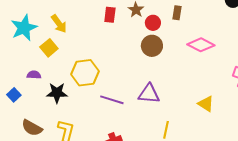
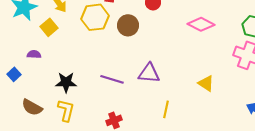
brown circle: (152, 46) -> (128, 25), moved
yellow hexagon: (85, 73) -> (95, 17), moved
black star: (57, 93) -> (66, 82), moved

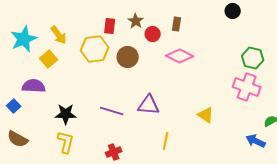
pink diamond: (201, 24) -> (180, 56), moved
purple semicircle: (34, 54) -> (34, 86), size x1.6
brown semicircle: (32, 107) -> (18, 139), moved

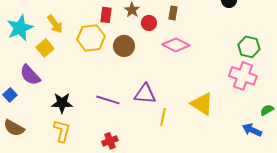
purple semicircle: (34, 86) -> (30, 75), turned -135
yellow triangle: (206, 115) -> (202, 104), size x1.4
yellow line: (166, 141) -> (163, 117), moved

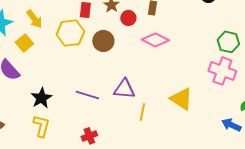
black star: (62, 103) -> (41, 98), turned -30

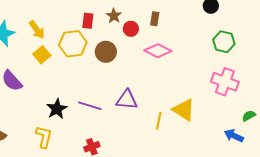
green hexagon: (228, 42) -> (224, 42), moved
yellow square: (24, 43) -> (42, 55), moved
black star: (41, 98) -> (57, 109), moved
yellow line: (142, 112) -> (159, 121), moved

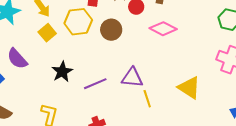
purple line: (90, 106) -> (95, 84), turned -40
black star: (57, 109) -> (62, 72), moved
yellow line: (159, 121) -> (147, 99), moved, turned -30

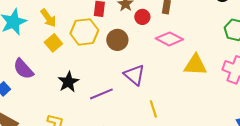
purple triangle: (132, 78) -> (134, 75), moved, turned 35
yellow triangle: (189, 88) -> (195, 65), moved, turned -30

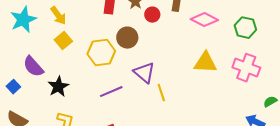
yellow hexagon: (84, 32) -> (101, 53), moved
pink diamond: (169, 39) -> (204, 20), moved
black star: (68, 82) -> (58, 87), moved
yellow line: (153, 109) -> (161, 93), moved

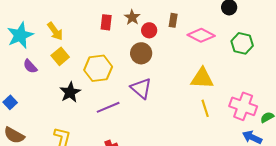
brown circle: (127, 38) -> (141, 53), moved
purple semicircle: (33, 67) -> (30, 66), moved, size x0.7
pink cross: (246, 68) -> (243, 106), moved
black star: (58, 87) -> (70, 92), moved
yellow line: (161, 93) -> (205, 108), moved

